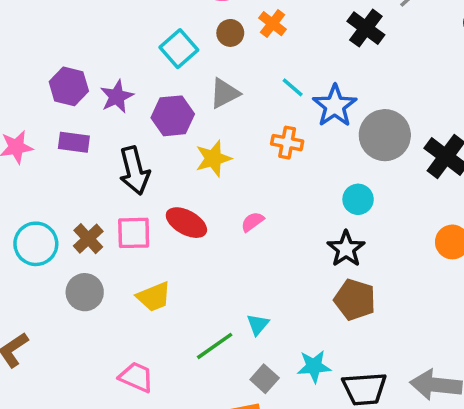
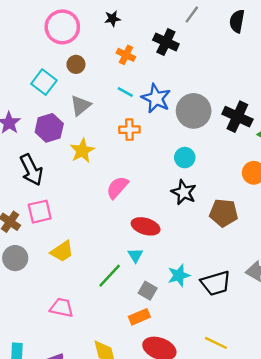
orange cross: (273, 24) -> (126, 55), moved
pink semicircle: (252, 222) -> (117, 187), size x1.5
red ellipse: (186, 223) -> (146, 226), moved
brown pentagon: (355, 300) -> (224, 213), moved

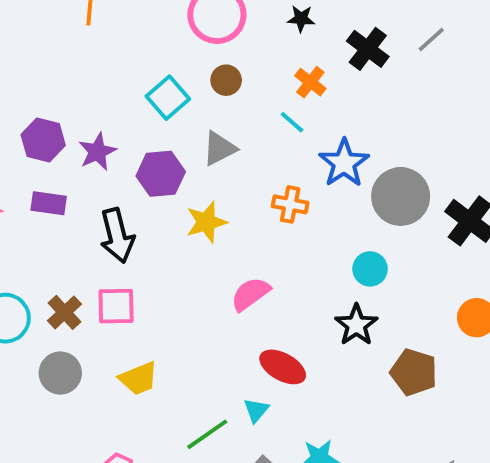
black cross: (166, 42) -> (368, 49), moved
cyan line: (125, 92) -> (292, 122), moved

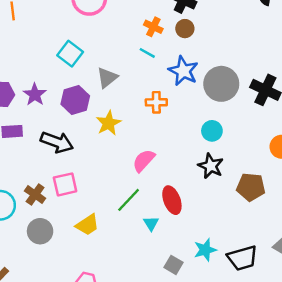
brown circle: (226, 80) -> (185, 29), moved
black arrow: (117, 236) -> (57, 142), turned -44
red ellipse: (283, 367) -> (172, 200), turned 52
cyan triangle: (256, 410) -> (151, 223), moved
green line: (207, 434) -> (129, 200), moved

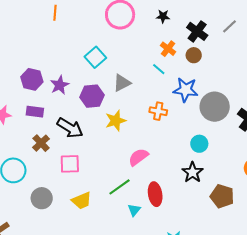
blue star: (183, 71) -> (186, 90), turned -30
brown cross: (35, 195) -> (41, 143), moved

